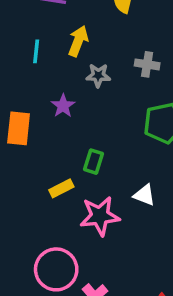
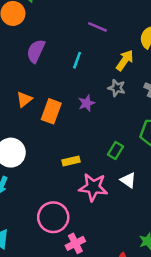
yellow arrow: (78, 41) -> (125, 60), moved
green rectangle: (93, 162) -> (115, 151), moved

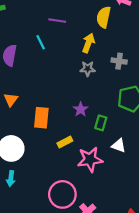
cyan line: (77, 60) -> (41, 42), moved, turned -32
purple star: (87, 103) -> (81, 109), moved
orange rectangle: (51, 111) -> (41, 118), moved

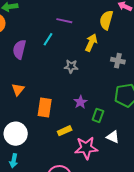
cyan line: (41, 42) -> (48, 39), turned 56
gray star: (88, 69) -> (71, 66), moved

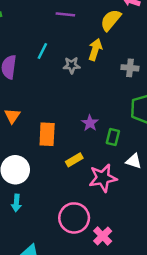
yellow semicircle: (106, 20) -> (111, 20), turned 30
purple line: (64, 21) -> (65, 14), moved
gray star: (71, 66) -> (72, 65), moved

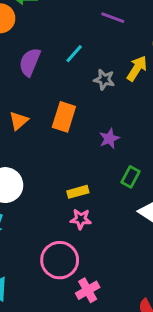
purple star: (90, 123) -> (109, 139), moved
orange rectangle: (47, 134) -> (64, 117), moved
pink star: (103, 178) -> (81, 219), moved, size x0.6

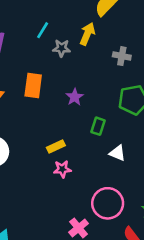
cyan line: (74, 54) -> (43, 30), moved
pink circle: (60, 260) -> (108, 203), moved

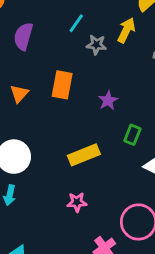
yellow rectangle: (56, 147) -> (84, 155), size x1.5
pink star: (62, 169) -> (77, 202), moved

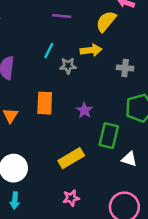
yellow arrow: (126, 30) -> (91, 50), turned 66
green rectangle: (132, 135) -> (109, 136), size x1.5

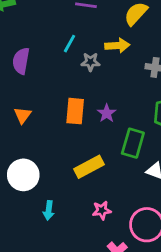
orange rectangle: (45, 103) -> (75, 111), moved
pink star: (71, 198) -> (102, 210), moved
cyan arrow: (15, 201) -> (49, 210), moved

